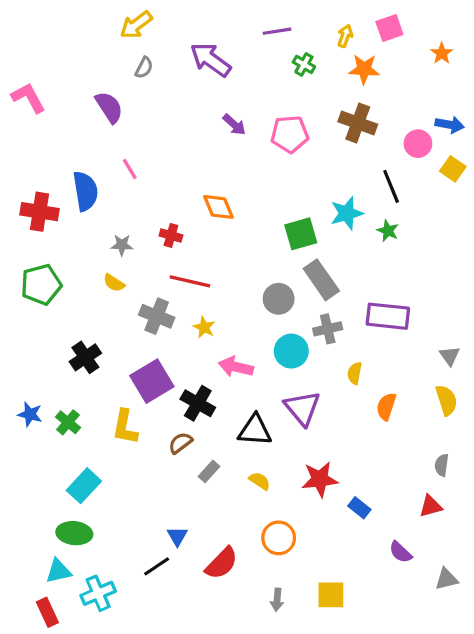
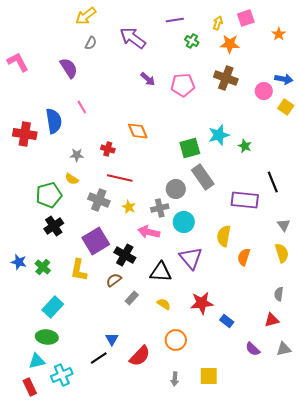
black line: (391, 186) -> (273, 182), moved
green pentagon: (41, 285) -> (49, 195), moved
gray cross: (328, 329) -> (160, 208), moved
yellow semicircle: (355, 373) -> (224, 236), size x1.5
gray triangle: (446, 579) -> (284, 349), moved

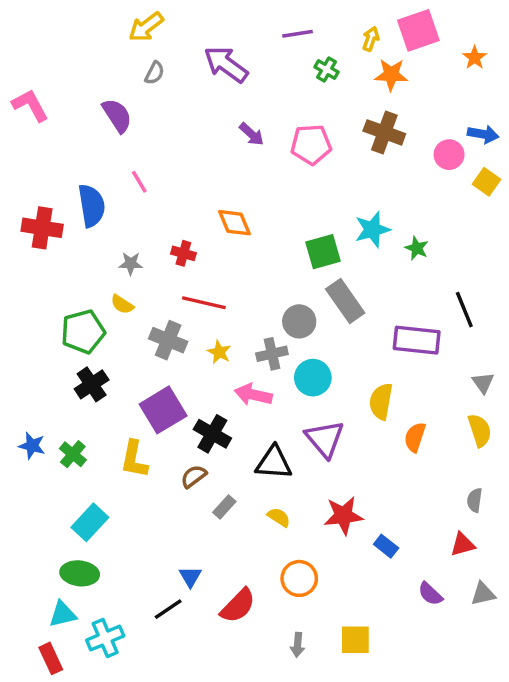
pink square: (246, 18) -> (418, 30), size x1.4

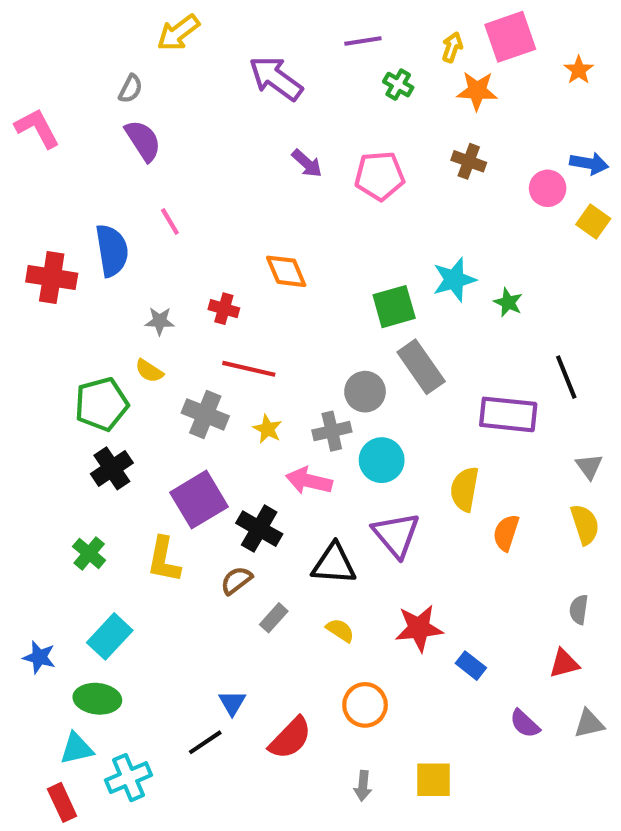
gray semicircle: (155, 73) -> (131, 89), moved
brown cross: (384, 132) -> (469, 161), size x0.7
blue star: (32, 446) -> (39, 657), moved

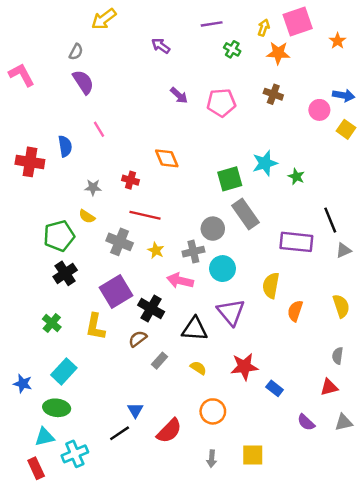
purple arrow: (276, 78) -> (161, 46), size x0.6
blue semicircle: (112, 251) -> (65, 146), size x0.7
gray triangle: (589, 466) -> (344, 250), moved, turned 42

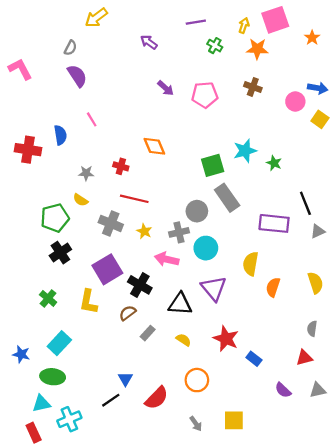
red star: (244, 367) -> (226, 339), turned 30
gray arrow: (212, 459) -> (196, 424), turned -40

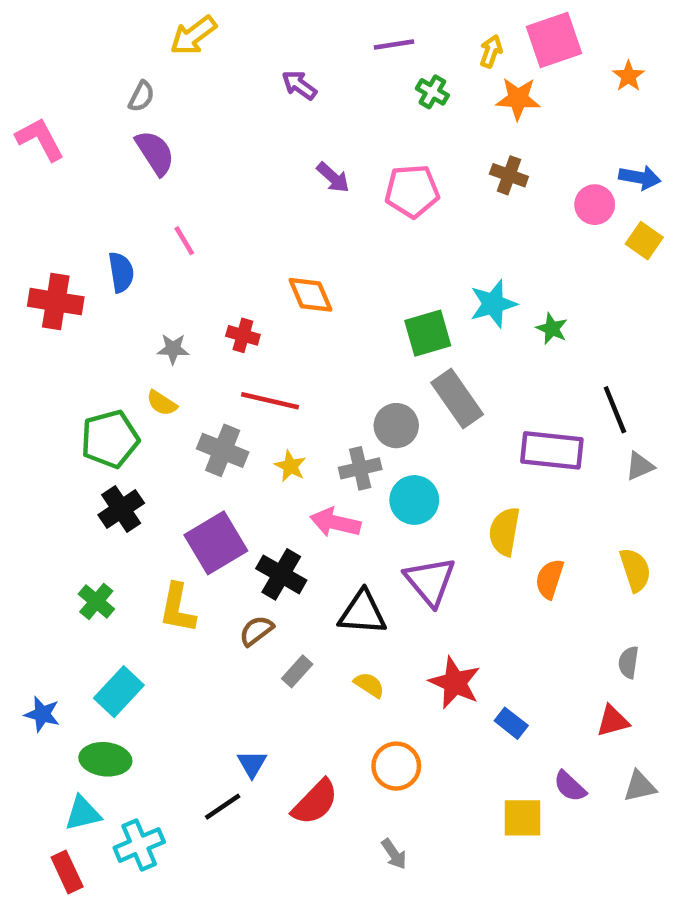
yellow square: (234, 420) -> (523, 818), moved

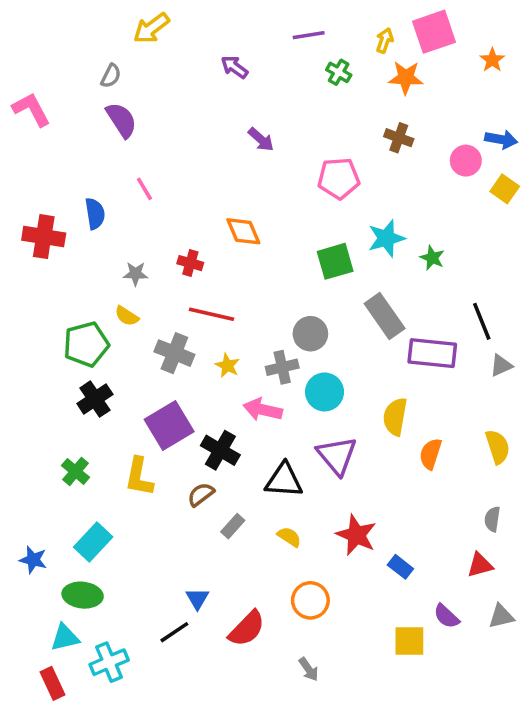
pink pentagon: (412, 191) -> (339, 178), moved
gray rectangle: (457, 399) -> (385, 316), moved

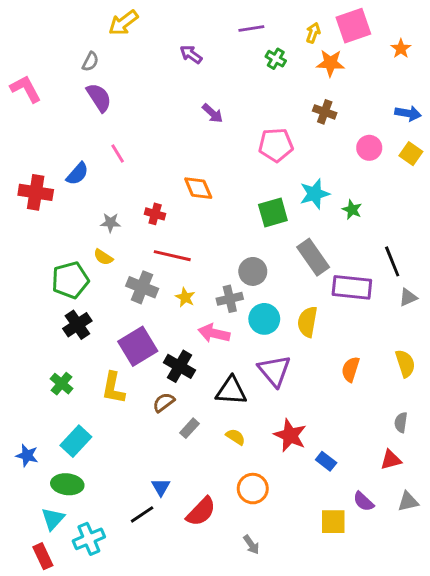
pink circle: (466, 161) -> (369, 148), moved
blue semicircle: (95, 214) -> (77, 174), turned 50
yellow semicircle: (395, 417) -> (307, 322), moved
cyan triangle: (65, 637) -> (53, 519), turned -35

